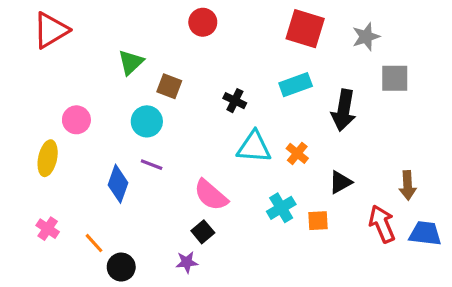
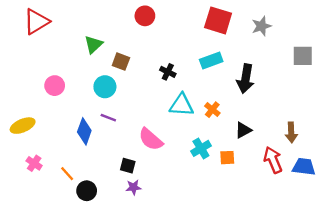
gray square: (395, 78) -> (303, 56), moved
yellow ellipse: (48, 158) -> (23, 126), moved, turned 55
black square: (203, 232) -> (128, 166), moved, turned -35

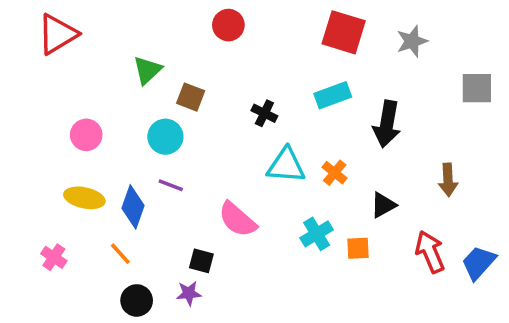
yellow ellipse: (23, 126) -> (84, 198), moved, turned 35
brown arrow: (291, 132) -> (448, 180), moved
blue trapezoid: (304, 167) -> (479, 263), turned -55
orange line: (67, 174) -> (120, 254), moved
purple star: (133, 187) -> (189, 293), moved

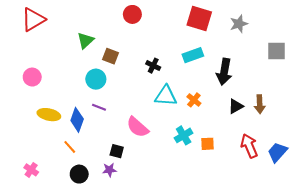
pink circle: (86, 135) -> (32, 77), moved
black triangle: (383, 205) -> (236, 106), moved
pink cross: (54, 257) -> (31, 170), moved

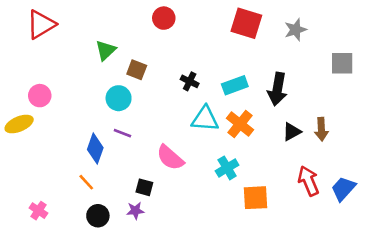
cyan rectangle: (193, 55) -> (235, 85), moved
orange cross: (194, 100) -> (240, 124), size x1.5
yellow ellipse: (49, 115) -> (19, 124), moved, turned -35
orange square: (208, 144) -> (255, 198), moved, size x1.5

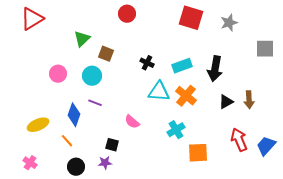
pink circle: (40, 96) -> (58, 74), moved
yellow ellipse: (19, 124) -> (38, 125), moved
pink semicircle: (170, 158) -> (132, 122), size x0.7

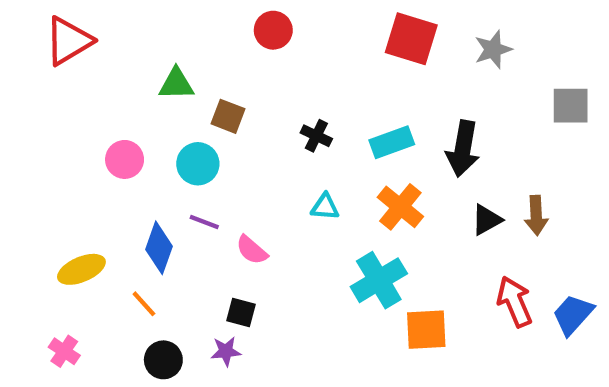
green triangle: (82, 39) -> (176, 84), turned 42
cyan triangle: (159, 92) -> (325, 207), moved, size x0.6
pink semicircle: (132, 122) -> (252, 250), moved
cyan cross: (176, 130) -> (379, 280), size x1.4

